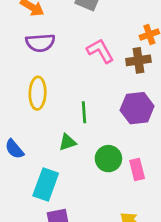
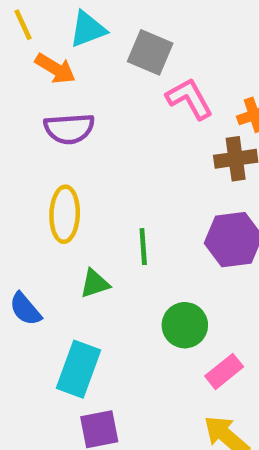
pink L-shape: (100, 51) -> (189, 99), moved
green triangle: (68, 142) -> (95, 284), moved
pink rectangle: (137, 169) -> (224, 371), moved, turned 65

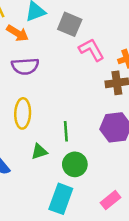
green circle: (185, 325) -> (75, 164), moved
cyan rectangle: (78, 369) -> (61, 199), moved

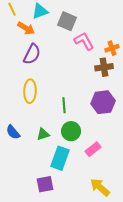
purple semicircle: (25, 66) -> (32, 54), turned -60
green triangle: (39, 152) -> (43, 134), moved
pink rectangle: (111, 200) -> (93, 149), moved

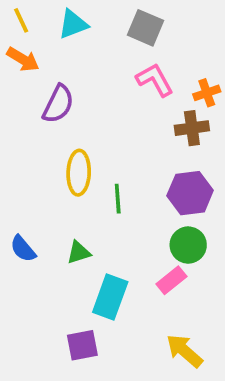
gray square: (67, 21) -> (145, 28), moved
orange arrow: (26, 28) -> (23, 59), moved
yellow ellipse: (30, 91) -> (79, 173), moved
green circle: (71, 131) -> (188, 245), moved

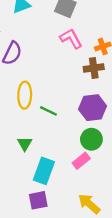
green line: (118, 199) -> (48, 111), turned -60
green triangle: (79, 252) -> (25, 144), turned -42
purple square: (82, 345) -> (38, 200), moved

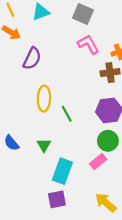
green line: (48, 111) -> (67, 114), turned 35

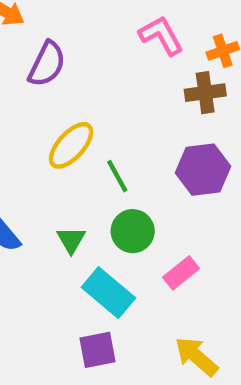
yellow ellipse: (44, 99) -> (71, 145), turned 40
green circle: (108, 141) -> (133, 231), moved
cyan rectangle: (62, 171) -> (108, 293), turned -70

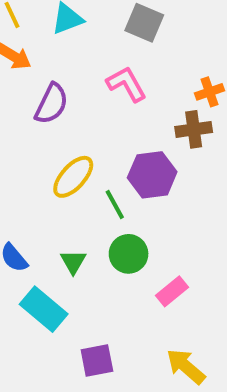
pink L-shape: (161, 35) -> (127, 84), moved
purple hexagon: (203, 170) -> (152, 175), moved
cyan rectangle: (108, 293) -> (44, 309), moved

